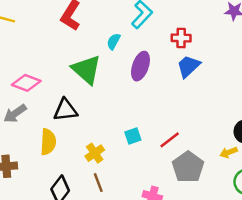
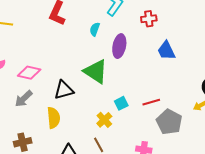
blue trapezoid: (188, 66) -> (166, 51), moved, turned -65
green triangle: (86, 70) -> (96, 72), moved
red line: (170, 140) -> (151, 102), turned 30
yellow cross: (95, 153) -> (104, 120), moved

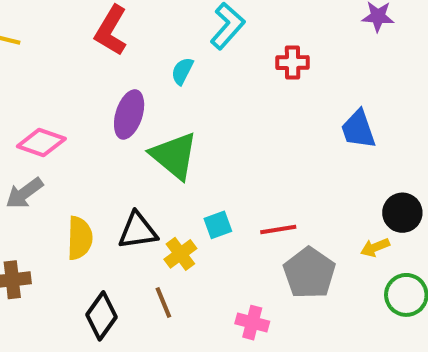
purple ellipse: (119, 46) -> (129, 114), moved
blue trapezoid: (166, 51) -> (358, 129), moved
black triangle: (64, 90) -> (138, 231), moved

